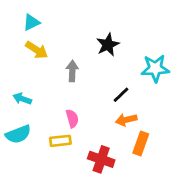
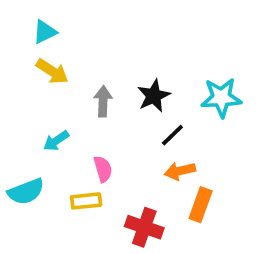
black star: (108, 45) -> (154, 96), moved
cyan arrow: (22, 99) -> (56, 141), moved, turned -54

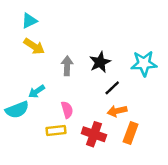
cyan semicircle: (26, 192) -> (17, 110), moved
red cross: (144, 227) -> (94, 134), moved

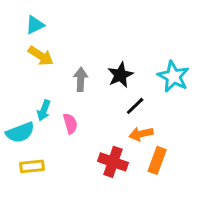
cyan star: (144, 63) -> (173, 76), turned 30
cyan arrow: (37, 91) -> (44, 110), turned -35
pink semicircle: (67, 110) -> (70, 124), moved
yellow rectangle: (56, 131) -> (32, 166), moved

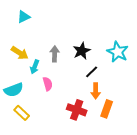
yellow arrow: (41, 56) -> (20, 53), moved
cyan arrow: (44, 110) -> (35, 67), moved
orange arrow: (141, 134) -> (96, 91), turned -77
yellow rectangle: (32, 166) -> (22, 113), turned 49

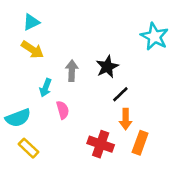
cyan star: (118, 52) -> (154, 36), moved
yellow arrow: (20, 53) -> (32, 50), moved

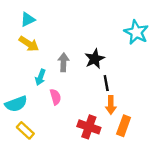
black line: (120, 94) -> (106, 83), turned -56

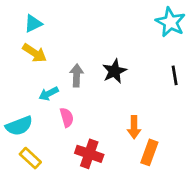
cyan star: (136, 32) -> (170, 22), moved
cyan arrow: (40, 77) -> (49, 94), turned 42
black line: (106, 83) -> (175, 75), moved
red cross: (89, 127) -> (89, 154), moved

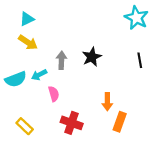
cyan semicircle: (19, 126) -> (16, 79), moved

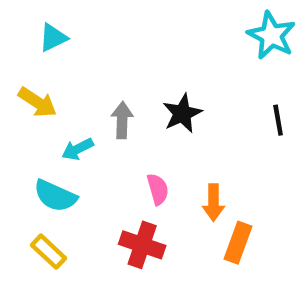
yellow arrow: (28, 42) -> (37, 102), moved
cyan semicircle: (16, 79) -> (55, 196), moved, turned 45
pink semicircle: (54, 94) -> (158, 189), moved

